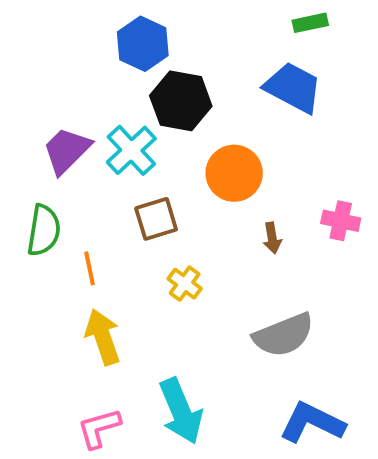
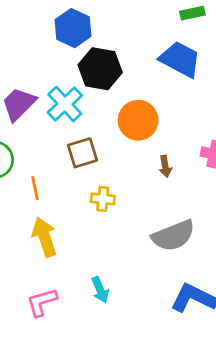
yellow cross: (185, 284) -> (103, 199), turned -30
cyan arrow: (181, 411) -> (100, 290), size x0.6

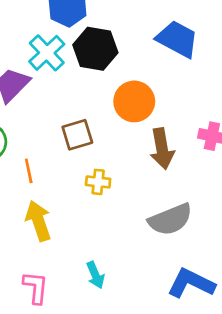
cyan cross: (65, 104) -> (47, 53), moved
brown arrow: (165, 166) -> (162, 149), size x1.8
pink L-shape: (42, 302) -> (36, 287), turned 112

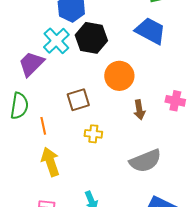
brown arrow: (162, 149) -> (139, 110), size x0.7

